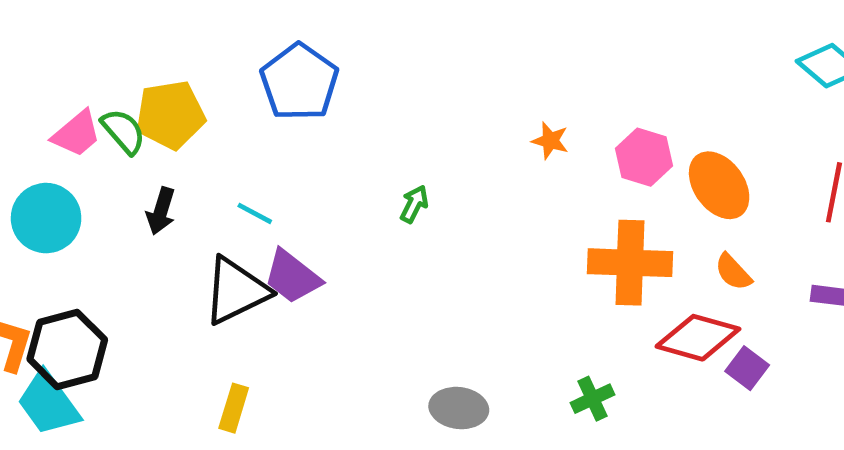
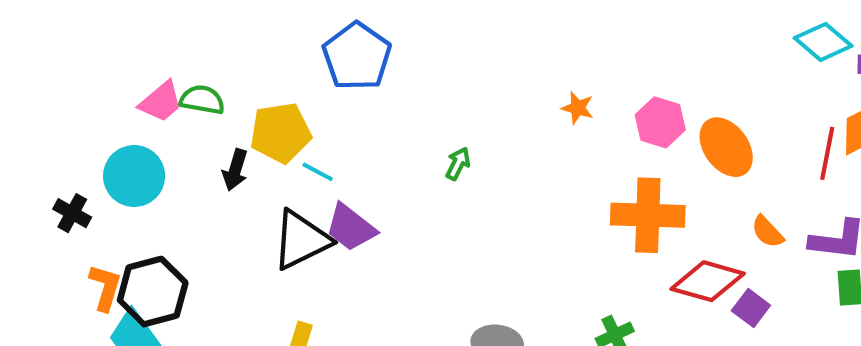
yellow pentagon: (170, 115) -> (281, 133), moved
green semicircle: (123, 131) -> (202, 100), turned -39
orange semicircle: (733, 272) -> (767, 232), moved

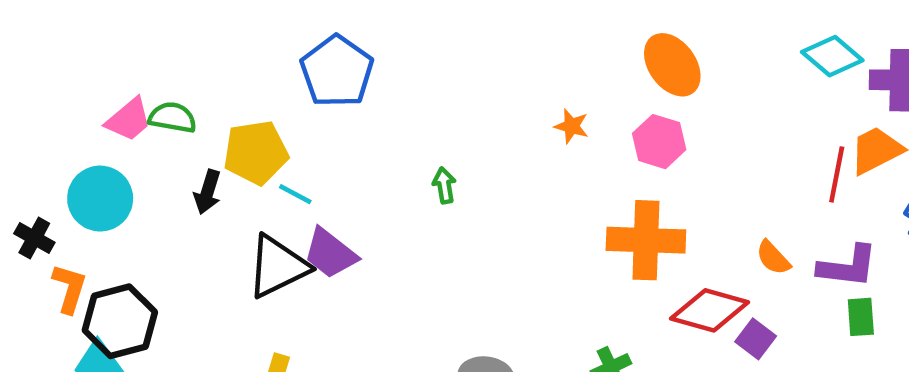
orange ellipse: (726, 147) -> (672, 65), moved
green arrow: (458, 164) -> (444, 185), turned -36
orange L-shape: (105, 287) -> (69, 288), moved

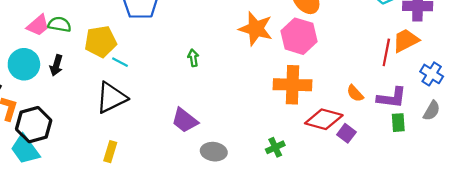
orange star: (571, 126) -> (256, 29), size x2.0
pink hexagon: (659, 142) -> (299, 36), size x1.4
black arrow: (208, 192) -> (56, 65), moved
purple trapezoid: (330, 253) -> (185, 120), moved

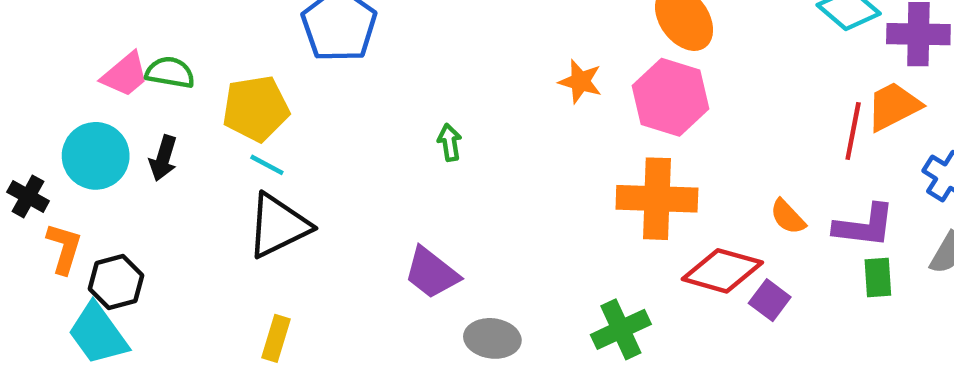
orange star: (256, 29) -> (580, 81), size x0.6
cyan line: (120, 62) -> (267, 165), moved
black hexagon: (34, 125) -> (116, 282), size x0.7
green cross: (275, 147) -> (621, 329), size x1.4

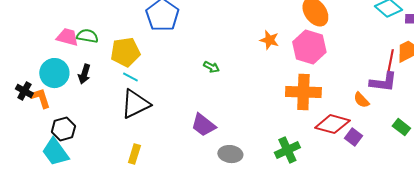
pink trapezoid: (125, 75) -> (67, 37), turned -125
green arrow: (450, 142) -> (211, 67), turned 126
purple L-shape: (864, 226) -> (383, 82), moved
orange L-shape: (64, 248) -> (40, 98), moved, turned -35
green rectangle: (878, 278) -> (401, 127), turned -48

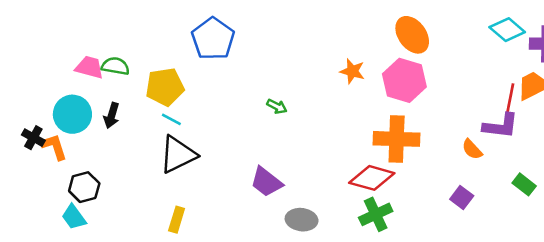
red diamond: (332, 124) -> (372, 178), moved
cyan trapezoid: (55, 152) -> (74, 217), size x0.7

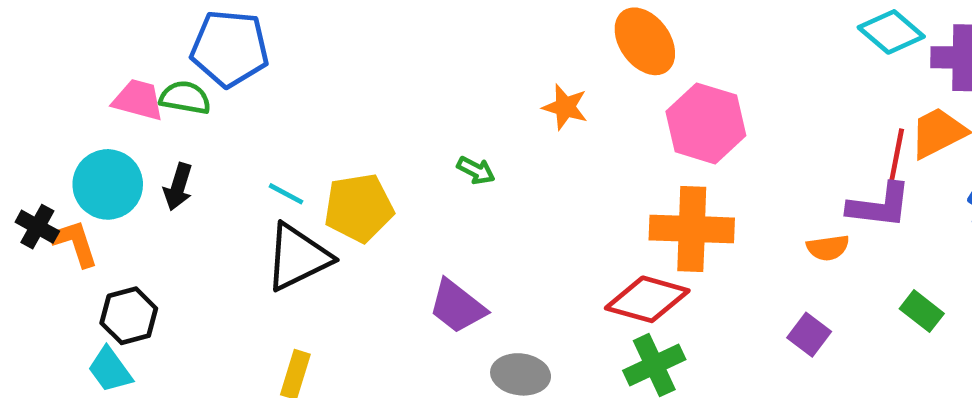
orange ellipse: (412, 35) -> (645, 41), moved
blue pentagon: (213, 39) -> (230, 48), moved, turned -30
orange star: (352, 71) -> (565, 107), moved
yellow pentagon: (165, 87) -> (359, 208), moved
orange semicircle: (472, 149) -> (828, 248), turned -55

